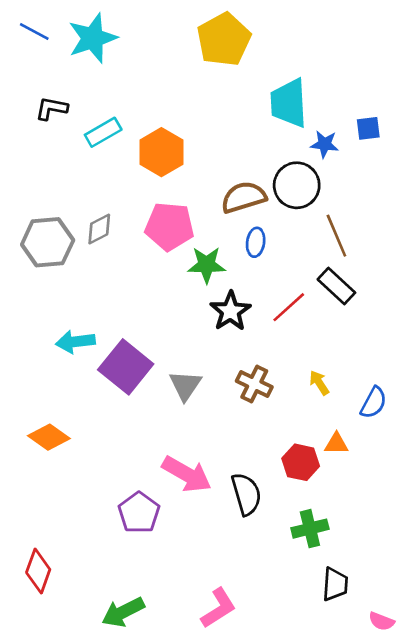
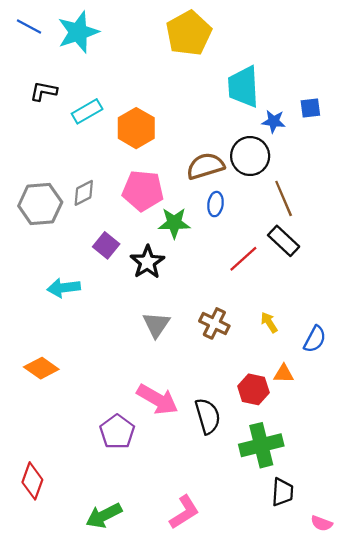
black star: (230, 311) -> (147, 262), moved
purple square: (126, 367) -> (106, 245), moved, size x0.6
green cross: (310, 529) -> (261, 445), size x1.4

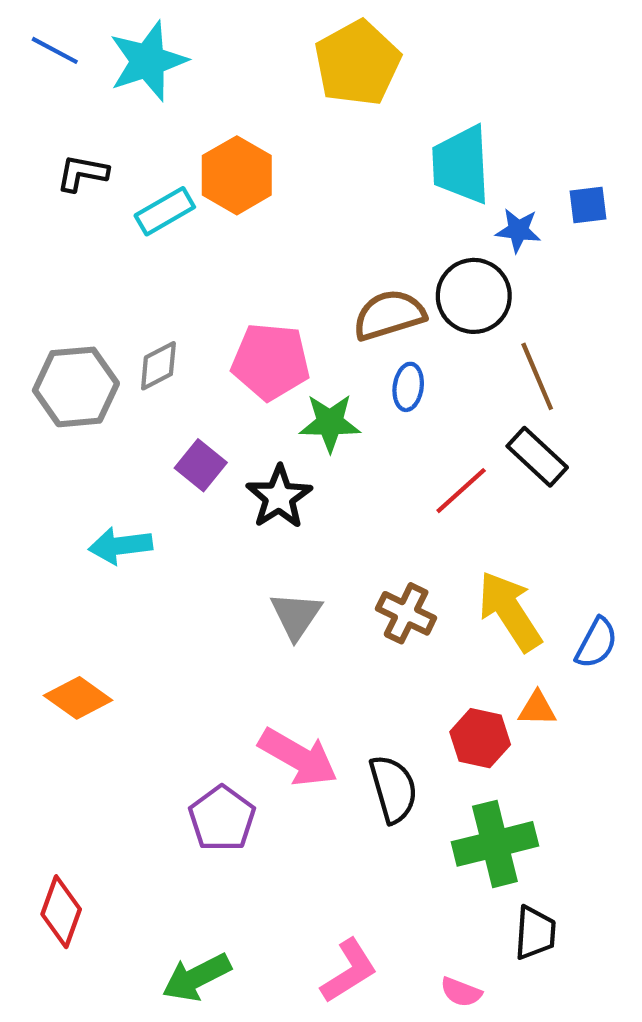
orange hexagon: (136, 128) -> (237, 175), moved
yellow arrow: (269, 322) -> (510, 611), size x2.0
pink semicircle: (322, 523) -> (461, 992), moved

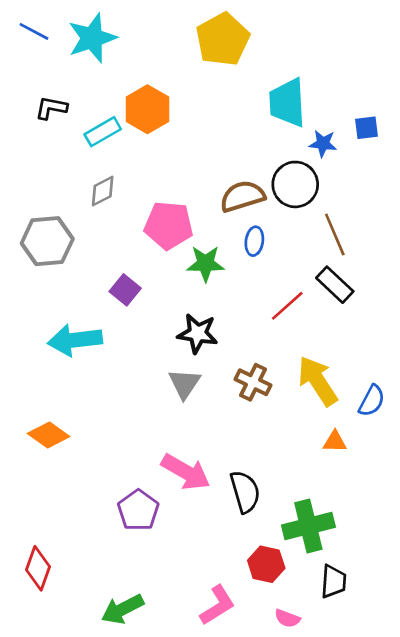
gray diamond: (158, 366) -> (103, 191), moved
black star: (279, 497) -> (198, 333), moved, turned -30
cyan arrow: (120, 546) -> (75, 340), size x1.4
red hexagon: (480, 738) -> (266, 564), moved

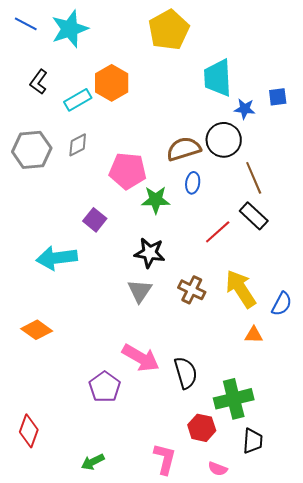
black L-shape: (51, 108) -> (39, 82), turned -65
gray hexagon: (47, 241) -> (32, 150), moved
pink L-shape: (217, 605) -> (165, 459), turned -44
green arrow: (122, 609) -> (93, 462), size x0.7

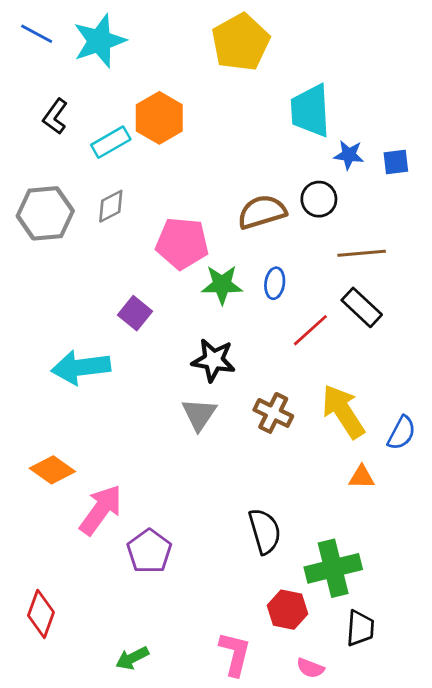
blue square: (278, 97) -> (396, 162), moved
black circle: (224, 140) -> (319, 199), size x0.7
brown line: (254, 178) -> (362, 253), turned -72
blue ellipse: (193, 183) -> (275, 283), moved
pink arrow: (141, 358) -> (101, 510), moved, turned -84

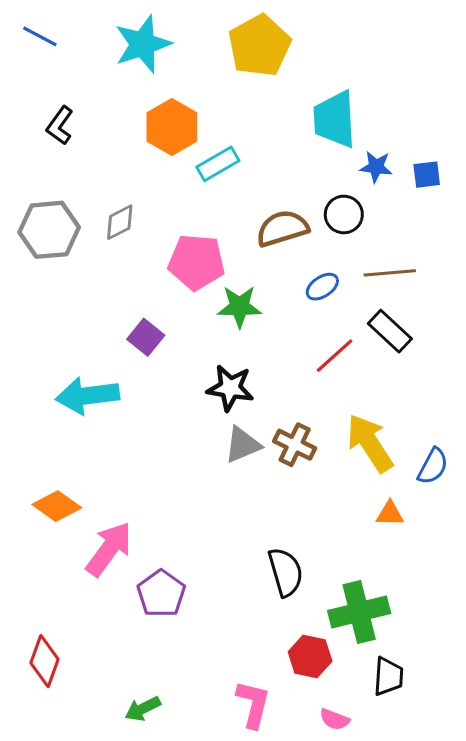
cyan star: (99, 41) -> (143, 44), moved
cyan rectangle: (111, 142) -> (218, 164), moved
blue ellipse: (275, 283) -> (322, 287), moved, turned 48
gray triangle: (199, 414) -> (243, 445), moved, turned 33

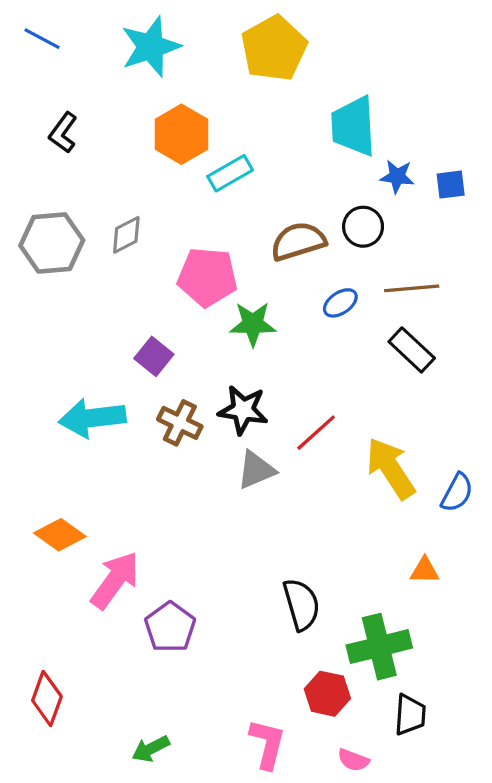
red line: (335, 356) -> (316, 433), moved
brown cross: (295, 445) -> (180, 423), moved
orange triangle: (390, 514) -> (425, 570), moved

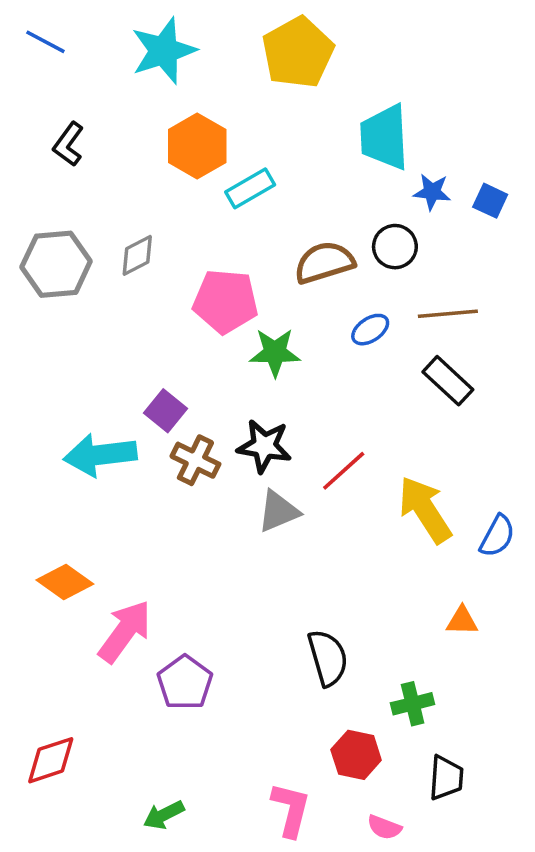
blue square: (451, 185) -> (490, 201), turned 32
purple square: (154, 356) -> (165, 411), moved
green cross: (379, 647) -> (413, 704), size x0.6
red diamond: (47, 698) -> (51, 760), turned 52

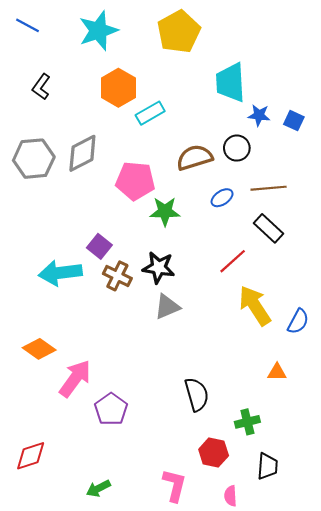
gray diamond: (137, 255) -> (82, 153), size x1.5
red line: (344, 471) -> (233, 261), moved
pink semicircle: (384, 827) -> (230, 496), turned 66

